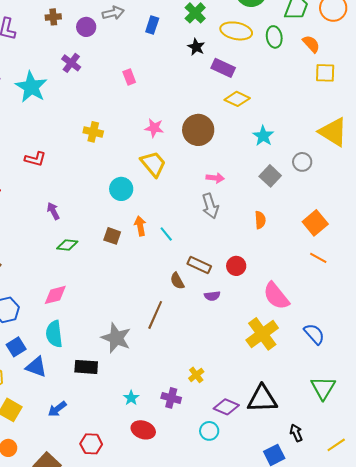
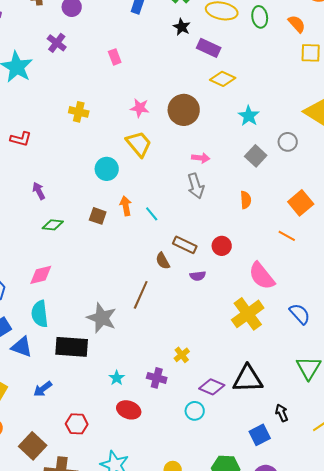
orange line: (318, 258) -> (287, 236), moved
black rectangle: (86, 367) -> (72, 347), size x1.4

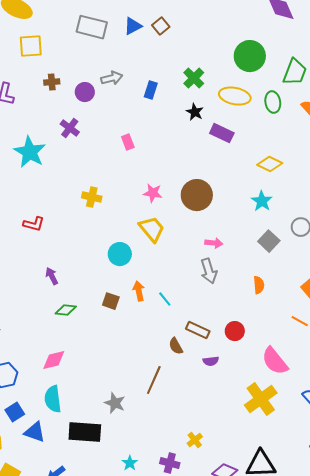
yellow diamond: (223, 79) -> (270, 164), moved
gray star: (102, 318) -> (115, 403), size x0.7

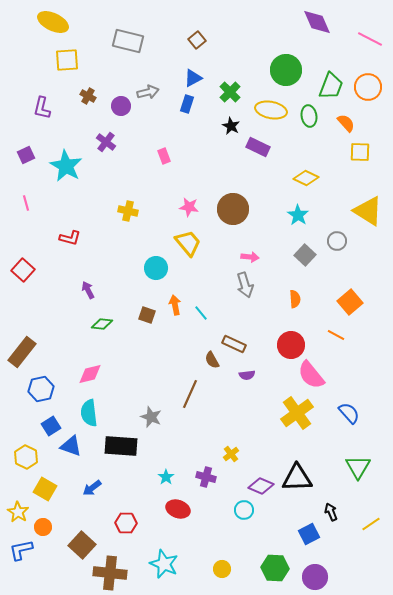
blue triangle: (133, 26) -> (193, 78), moved
brown cross: (52, 82) -> (88, 96), turned 35
red circle: (235, 331) -> (291, 345), moved, size x1.4

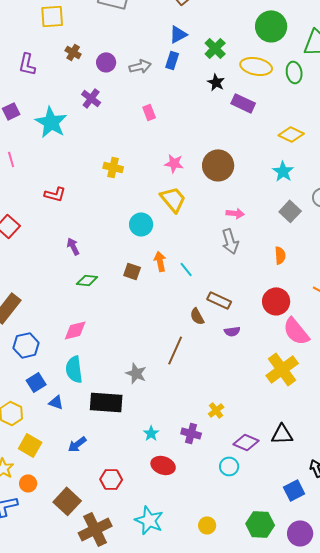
gray arrow: (148, 92) -> (140, 66), moved
blue triangle: (71, 446) -> (56, 402), size x0.7
black triangle: (297, 478) -> (282, 434), size x0.7
brown cross: (110, 573) -> (95, 529), turned -32

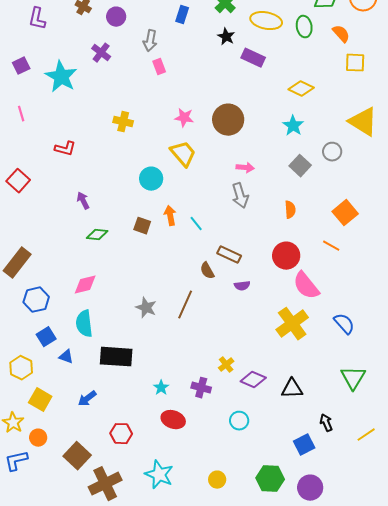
gray arrow: (140, 66) -> (150, 41), moved, turned 115
gray star: (136, 373) -> (146, 308), moved
purple diamond: (246, 442) -> (253, 380), moved

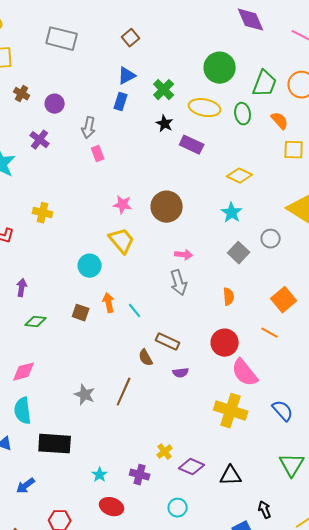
yellow cross: (123, 122) -> (43, 213), moved
purple arrow: (83, 201) -> (22, 288), turned 36
yellow cross: (292, 324) -> (231, 411), turned -36

